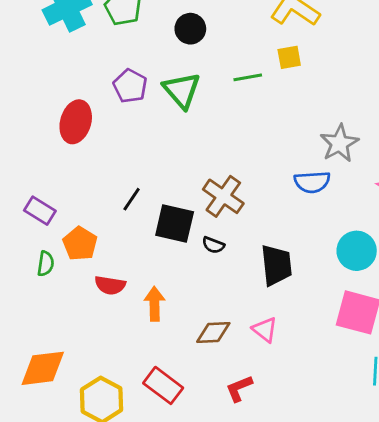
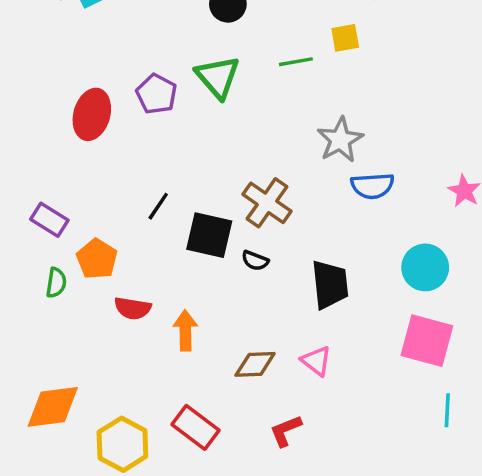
purple pentagon: (130, 86) -> (156, 94), moved
gray star: (339, 143) -> (340, 140), moved

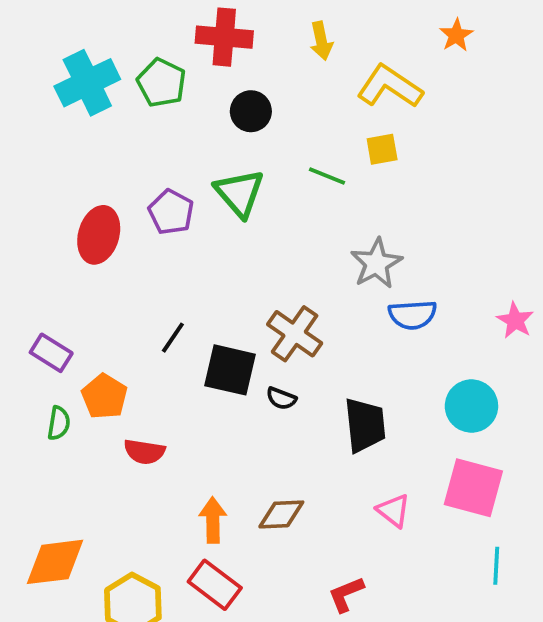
green line: (296, 62) -> (327, 176), turned 32
orange arrow: (185, 330) -> (213, 520), moved
pink triangle: (316, 361) -> (394, 511), moved
red L-shape: (286, 431) -> (346, 594), moved

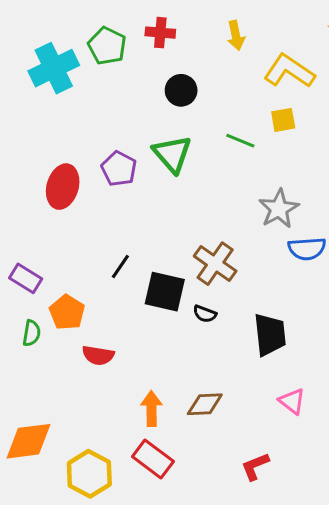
red cross: (224, 37) -> (160, 33), size x0.7
green pentagon: (161, 83) -> (107, 46), moved

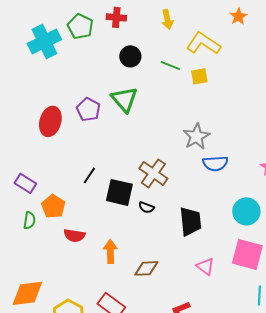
green line: (240, 141) -> (170, 65), moved
orange arrow: (151, 409) -> (110, 251), moved

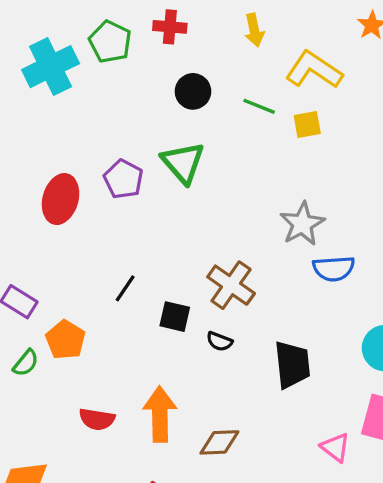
black square: (119, 192) -> (175, 317), size x0.7
green semicircle: (29, 220) -> (26, 363), turned 30
red semicircle: (74, 235) -> (97, 419), moved
orange arrow: (110, 251) -> (160, 414), size x1.4
pink triangle: (205, 266) -> (335, 447), moved

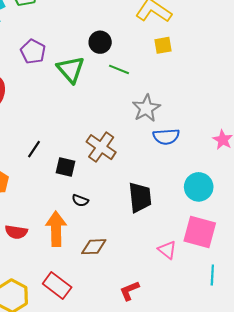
black circle: (193, 91) -> (100, 42), moved
green line: (259, 106) -> (119, 69), moved
yellow square: (307, 125) -> (163, 45), moved
purple pentagon: (123, 179) -> (33, 52), moved
black semicircle: (219, 341) -> (80, 201), moved

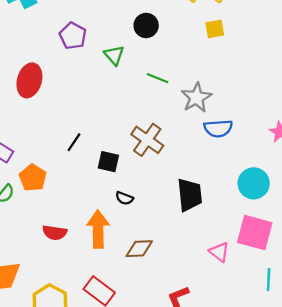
green triangle: (71, 69) -> (114, 55), size x0.7
green line: (119, 69) -> (158, 78), moved

